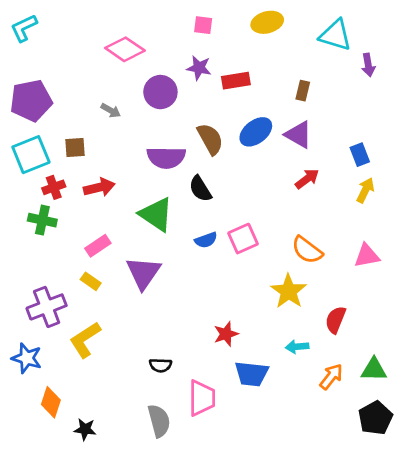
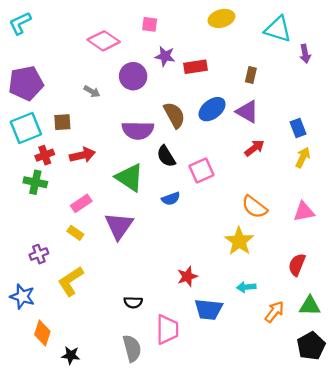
pink square: (203, 25) -> (150, 24), moved
pink square: (243, 239) -> (201, 170), moved
purple cross: (47, 307) -> (39, 254), size x0.6
red semicircle: (336, 320) -> (297, 265), moved

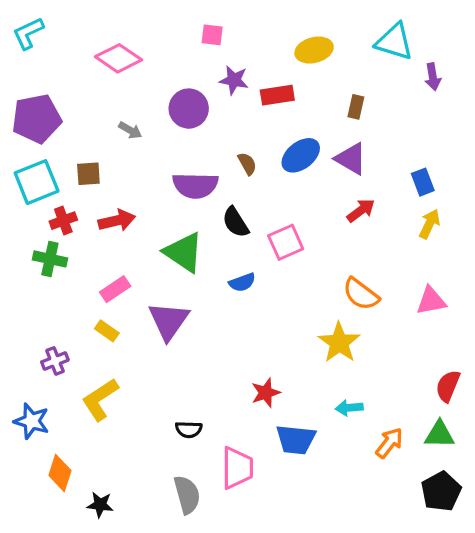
yellow ellipse: (221, 18) -> (314, 50), moved
pink diamond: (104, 41) -> (118, 58), moved
brown semicircle: (174, 115) -> (247, 164), size x0.6
red semicircle: (297, 265) -> (448, 386), moved

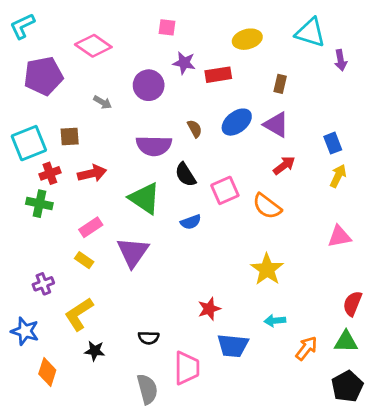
purple pentagon: (37, 119) -> (43, 76), moved
orange semicircle: (361, 294) -> (267, 206), moved
black star: (100, 505) -> (95, 351), moved

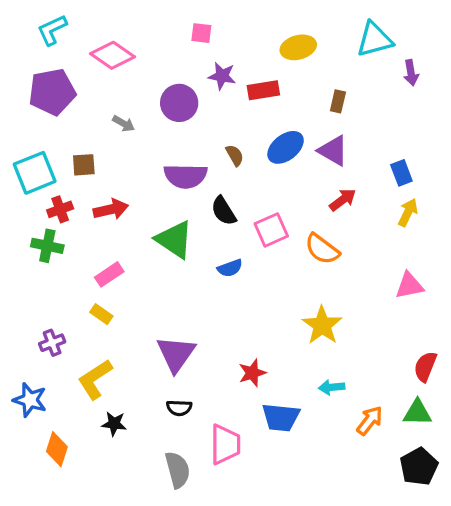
cyan L-shape: (22, 26) -> (52, 30), moved
cyan triangle: (310, 33) -> (374, 39), turned -32
purple triangle: (133, 252) -> (176, 354), moved

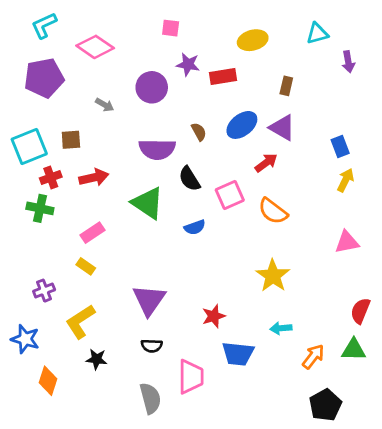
cyan triangle: (374, 39) -> (317, 33), size x0.7
red arrow: (343, 200) -> (266, 163), moved
black pentagon: (419, 467) -> (325, 405), moved

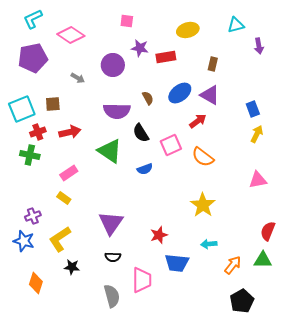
blue star: (25, 339) -> (24, 241), moved

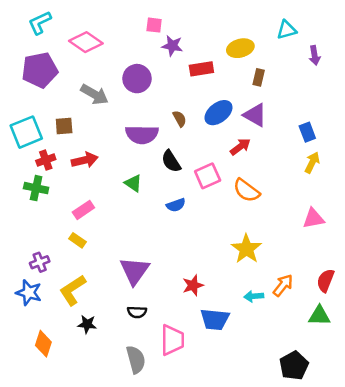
yellow ellipse: (188, 30) -> (240, 48), moved
purple star: (140, 48) -> (172, 46), moved
gray arrow: (78, 78) -> (94, 94), size x1.6
green triangle: (110, 151) -> (133, 183), size x0.6
orange arrow: (233, 265) -> (283, 285), moved

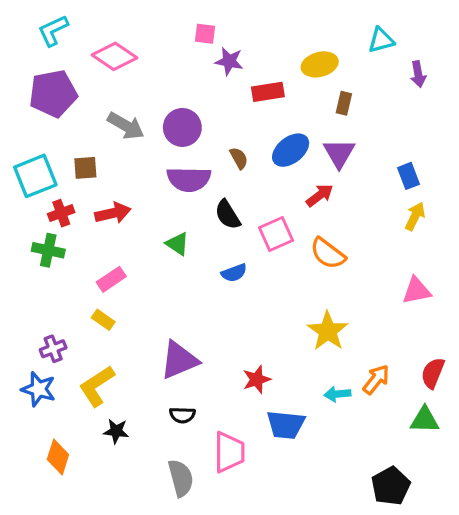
purple circle: (137, 79) -> (182, 127), moved
purple triangle: (255, 115) -> (339, 153), turned 30
purple triangle: (135, 271) -> (179, 360), turned 32

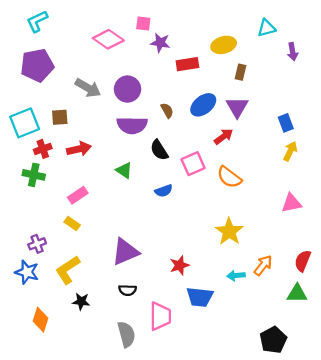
pink diamond: (114, 56) -> (108, 39), moved

